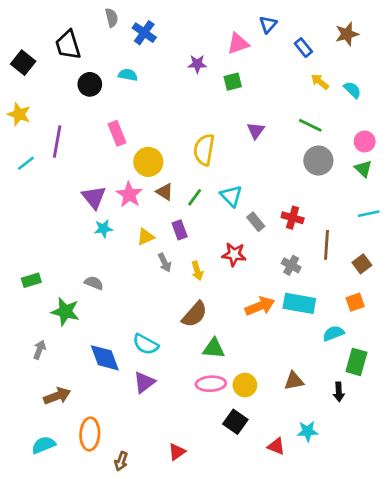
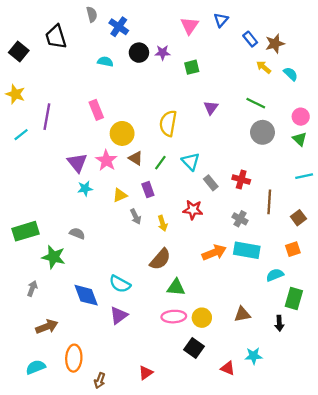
brown star: (347, 34) -> (275, 44), moved
pink triangle: (238, 44) -> (189, 26), moved, turned -36
black circle: (90, 84) -> (139, 53), moved
green rectangle: (31, 280) -> (26, 231), size x1.6

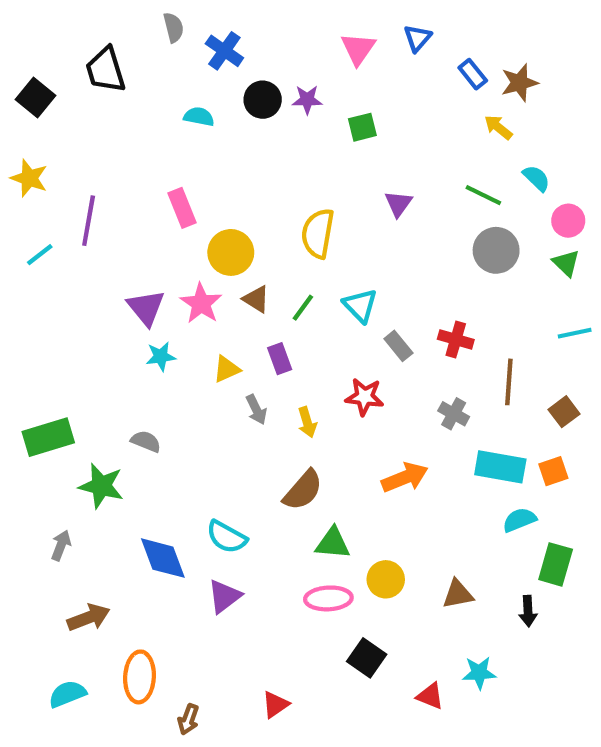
cyan semicircle: (291, 74) -> (536, 178), moved
cyan rectangle: (247, 250) -> (500, 467), moved
yellow circle: (202, 318) -> (386, 579), moved

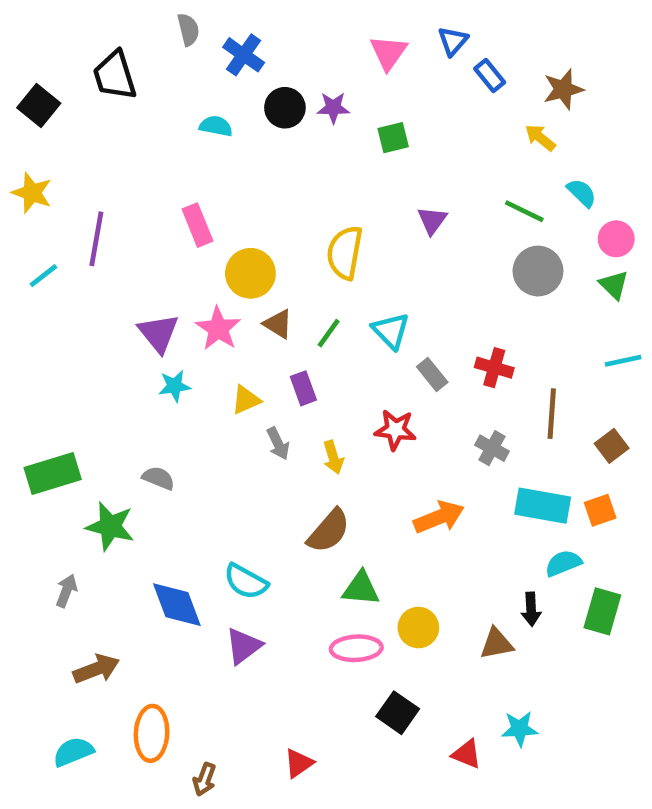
blue rectangle: (473, 74) -> (490, 76), moved
black arrow: (528, 611) -> (531, 609), moved

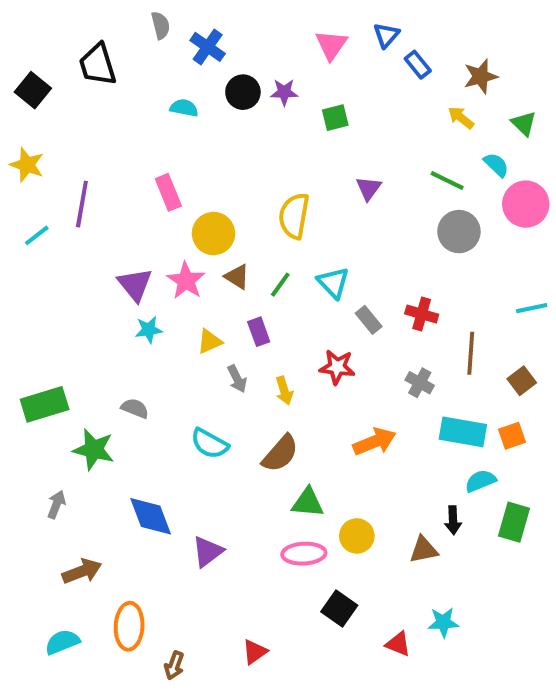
pink circle: (616, 239) -> (526, 204), size x1.5
green triangle: (614, 285) -> (524, 124), moved
cyan semicircle: (246, 582) -> (210, 444), moved

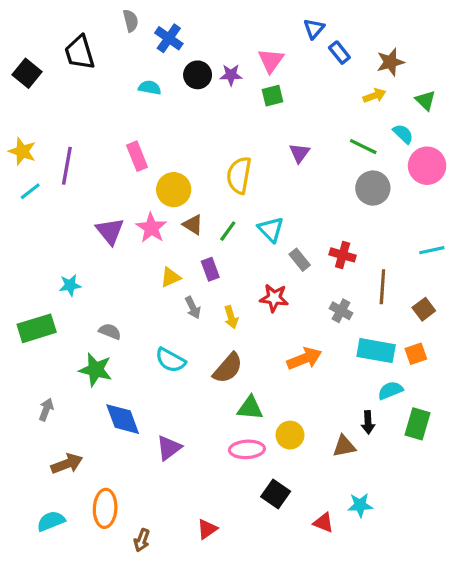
pink triangle: (331, 45) -> (271, 61), moved
yellow arrow: (461, 118) -> (374, 96), turned 120
yellow star: (27, 165) -> (22, 151), moved
cyan star: (149, 330) -> (70, 285), moved
green star: (94, 450) -> (96, 370), moved

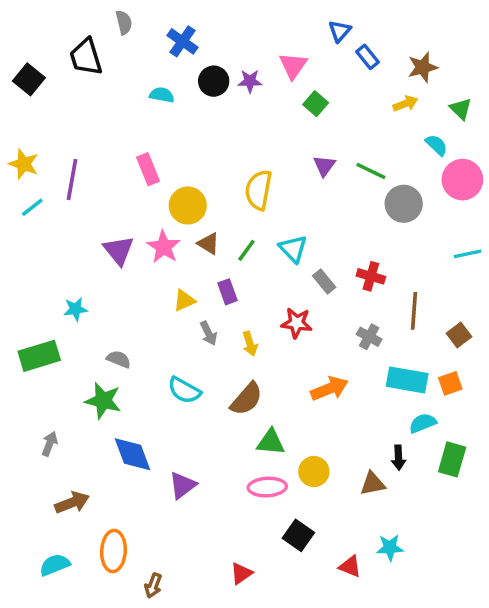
gray semicircle: (131, 21) -> (124, 22), moved
green square: (272, 96) -> (316, 104), moved, turned -35
green line: (363, 147) -> (371, 171), moved
cyan line: (432, 250) -> (468, 254), moved
red triangle: (207, 529) -> (241, 573), moved

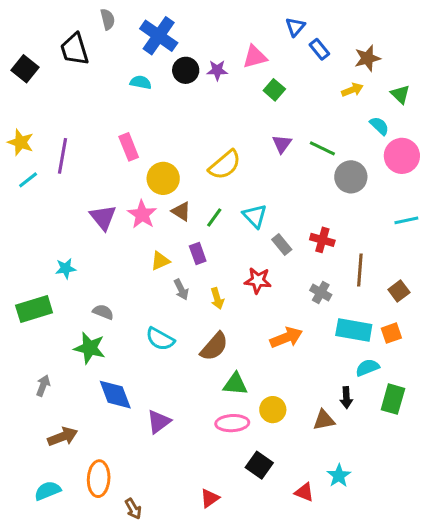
blue cross: (183, 41) -> (159, 36), size x1.4
pink triangle: (293, 66) -> (255, 57), turned 40
yellow semicircle: (259, 190) -> (225, 165), turned -140
cyan star: (390, 548) -> (339, 476), turned -30
brown arrow: (153, 586) -> (133, 509), turned -50

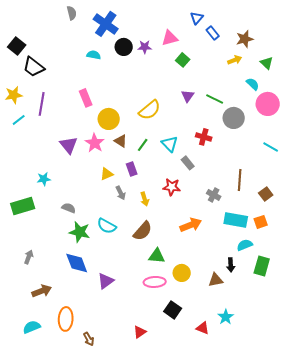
black trapezoid: (75, 49) -> (34, 67), moved, turned -35
yellow star: (21, 142) -> (14, 95), turned -30
cyan line: (406, 220) -> (271, 147), turned 42
red cross: (322, 240) -> (204, 137), moved
green star: (90, 348) -> (80, 232), moved

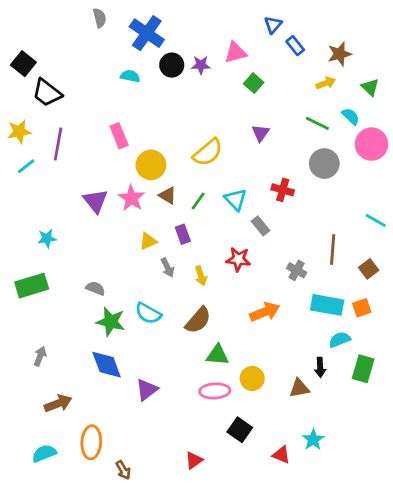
green line: (215, 99) -> (317, 123), moved
cyan line: (271, 147) -> (376, 220), moved
cyan star: (44, 179) -> (47, 238), moved

